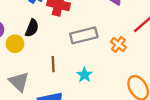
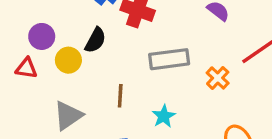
gray triangle: (19, 82) -> (68, 116), turned 35

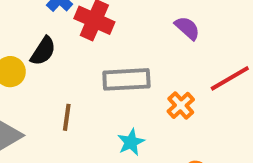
cyan star: (164, 116) -> (131, 142), moved

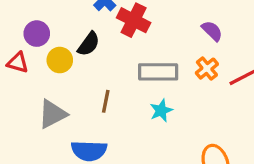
orange cross: (181, 105) -> (207, 69), moved
cyan star: (131, 142) -> (161, 111), moved

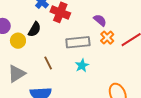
purple semicircle: (212, 31) -> (100, 20), moved
brown line: (106, 101) -> (48, 63), turned -32

